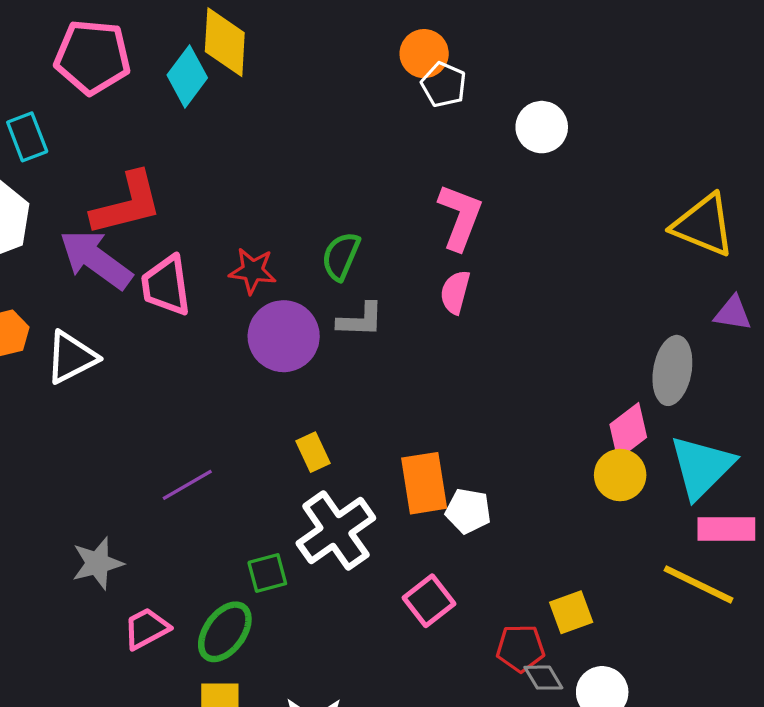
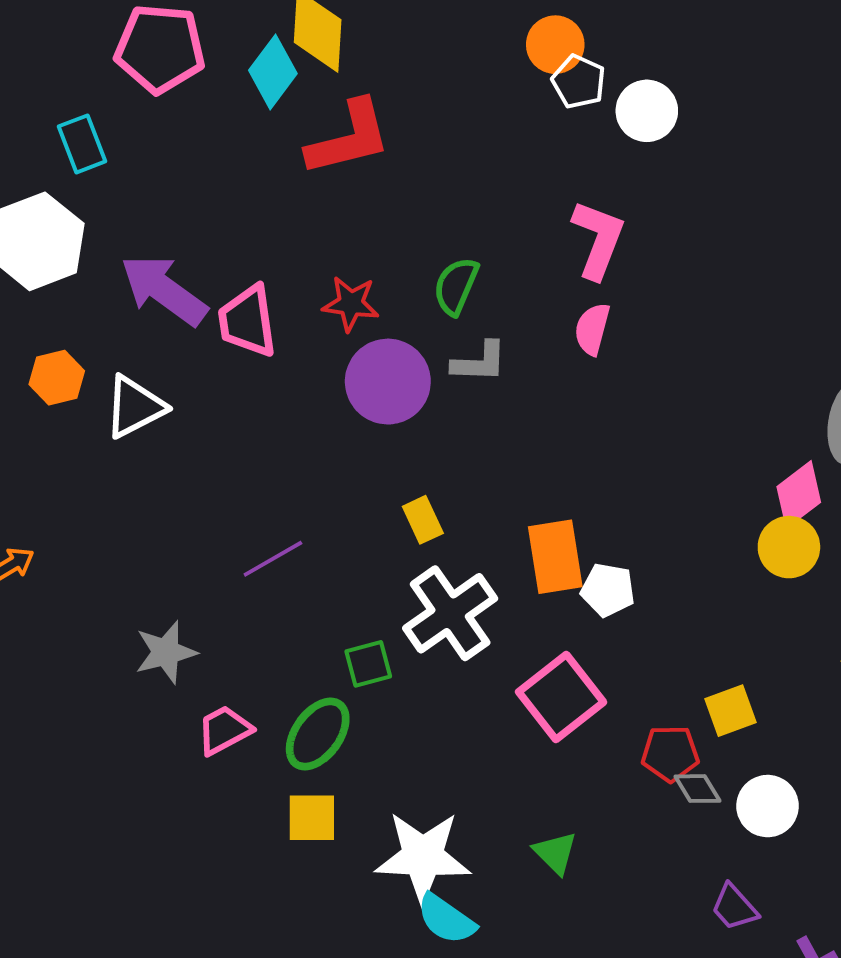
white circle: (542, 127) -> (647, 111), moved
red L-shape: (127, 204) -> (349, 138), moved
pink square: (429, 601) -> (561, 697), size x1.4

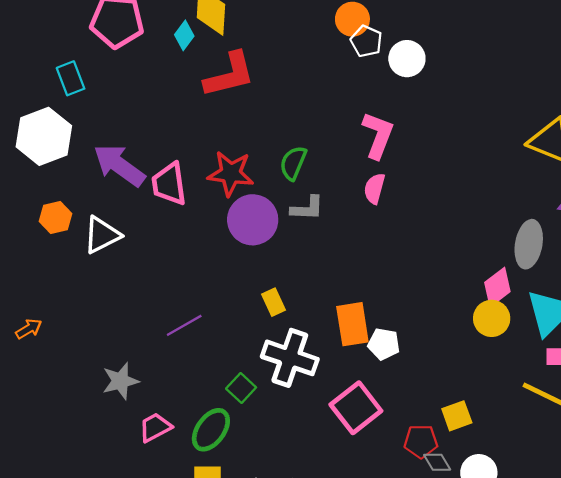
cyan diamond: (273, 72) -> (184, 35), size x0.7
red star: (351, 304) -> (231, 173), size x1.4
white cross: (450, 613) -> (290, 358), turned -36
green square: (368, 664) -> (241, 388), turned -32

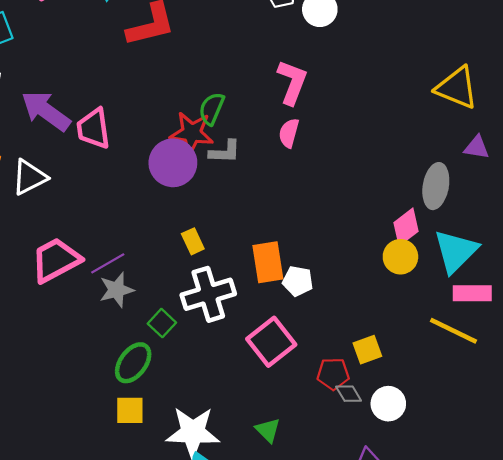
red star: (231, 173) -> (192, 133), moved
white cross: (290, 358) -> (208, 294), turned -36
gray star: (120, 381) -> (117, 290), moved
pink trapezoid: (155, 427) -> (56, 260), moved, size x1.6

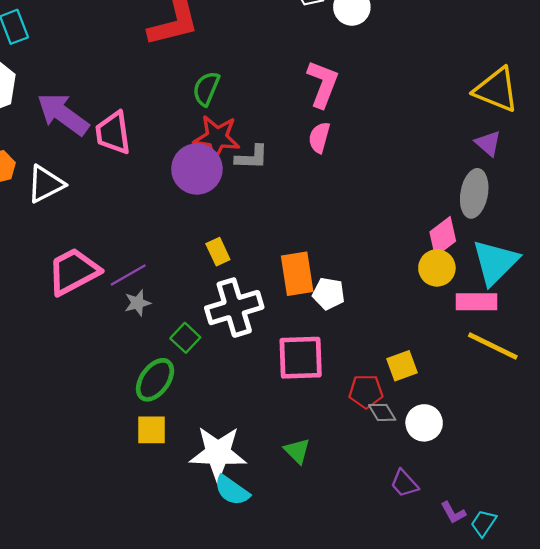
green semicircle: (212, 109) -> (206, 89), moved
purple triangle: (477, 147) -> (488, 143), moved, turned 32
gray star: (117, 290) -> (138, 303), size x0.7
pink rectangle: (472, 293) -> (477, 302), moved
pink square: (271, 342) -> (301, 358), turned 36

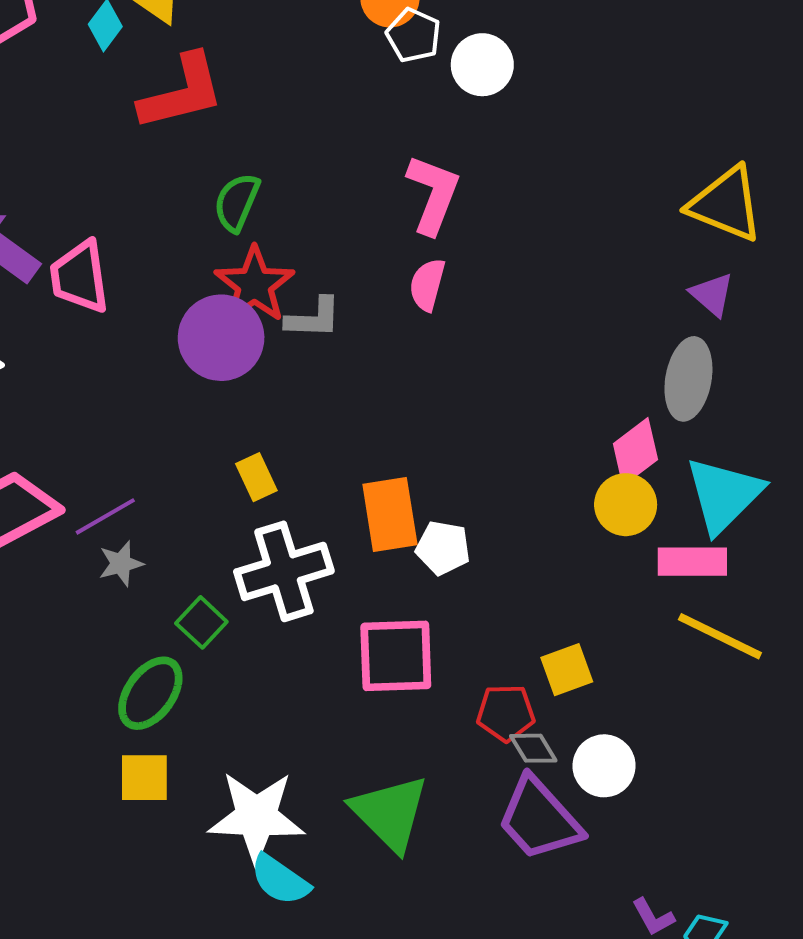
red star: (217, 137) -> (254, 285), turned 30
green triangle: (297, 451) -> (390, 813), size x1.8
purple trapezoid: (404, 483) -> (539, 819), moved, size x1.8

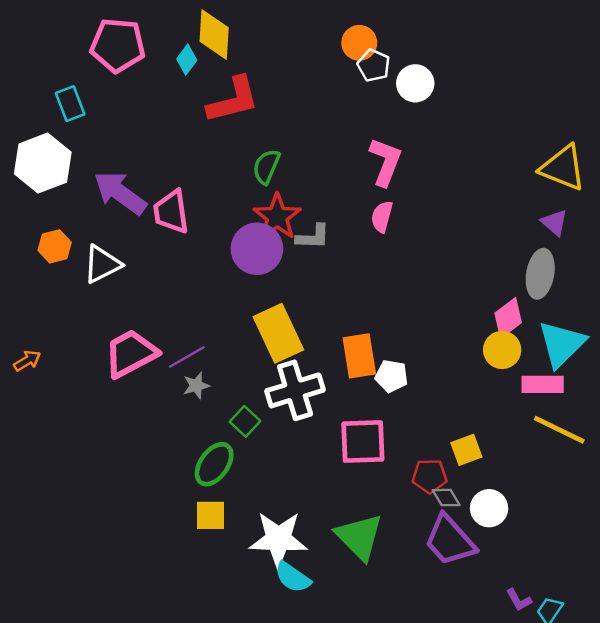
yellow rectangle: (256, 477) -> (278, 333), size x2.0

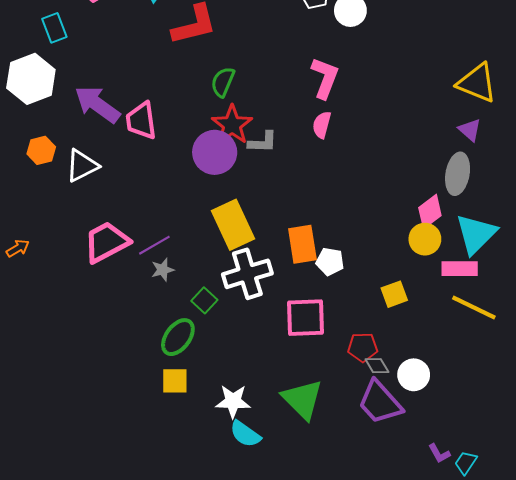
yellow square: (466, 450) -> (394, 294), moved
white star: (278, 539) -> (233, 401), size x0.7

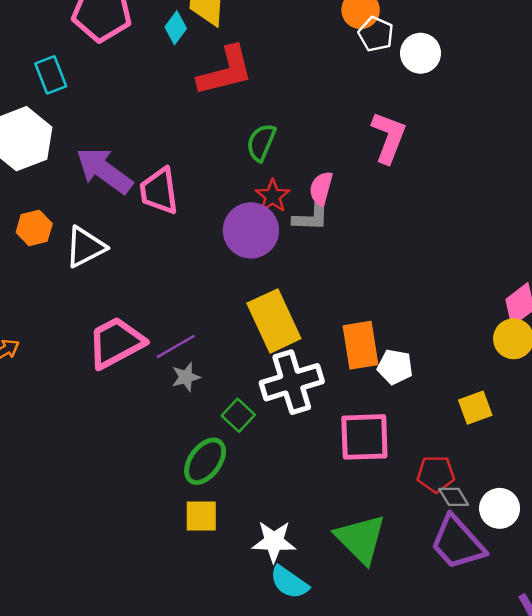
red star: (232, 125) -> (273, 196), size x0.7
pink semicircle: (322, 125) -> (321, 188), moved

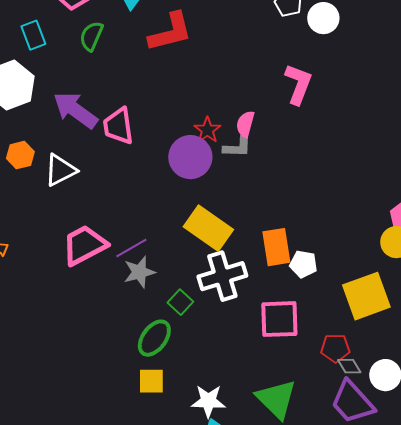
green semicircle: (261, 142) -> (91, 36), moved
yellow rectangle: (274, 321) -> (208, 228), turned -30
gray star: (186, 377) -> (139, 272), size x1.4
yellow square: (475, 408) -> (366, 296), size x1.8

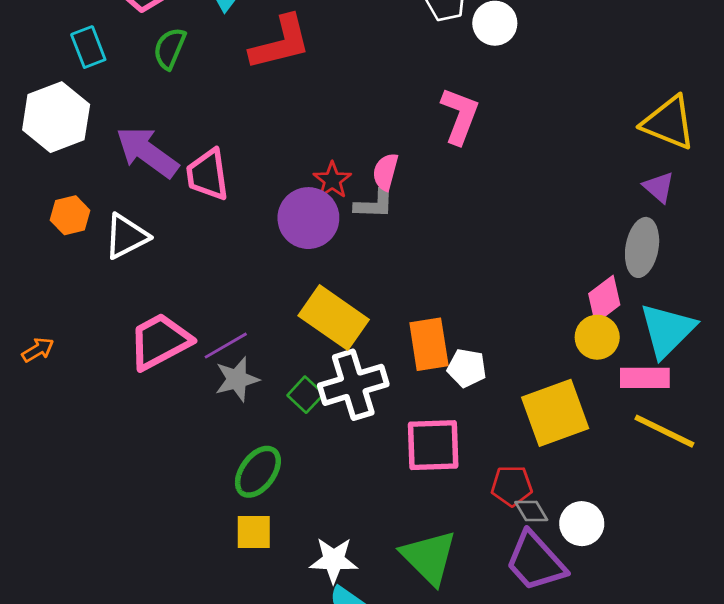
green square: (180, 302) -> (306, 395), moved

